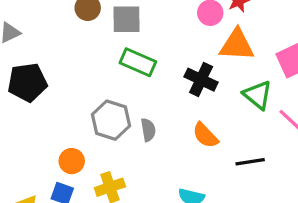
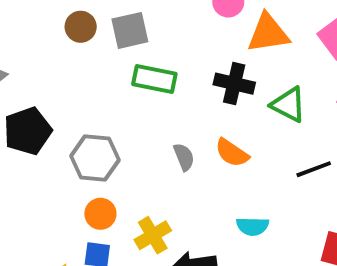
green triangle: (258, 95) -> (288, 105), moved
gray hexagon: (111, 120) -> (95, 158), moved
orange semicircle: (205, 135) -> (232, 153), moved

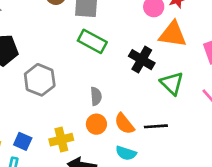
orange semicircle: (232, 153) -> (124, 124), moved
black line: (314, 169) -> (156, 126), moved
orange circle: (100, 214) -> (96, 124), moved

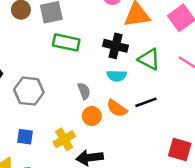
blue square: (23, 141) -> (25, 137), moved
cyan semicircle: (126, 153) -> (117, 76), moved

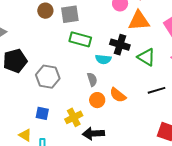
cyan semicircle: (117, 76) -> (103, 59), moved
black line: (146, 102) -> (157, 90), moved

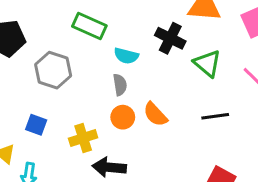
green rectangle: (80, 39) -> (89, 26), moved
cyan semicircle: (103, 59) -> (126, 56), moved

